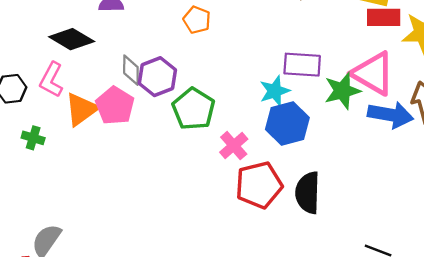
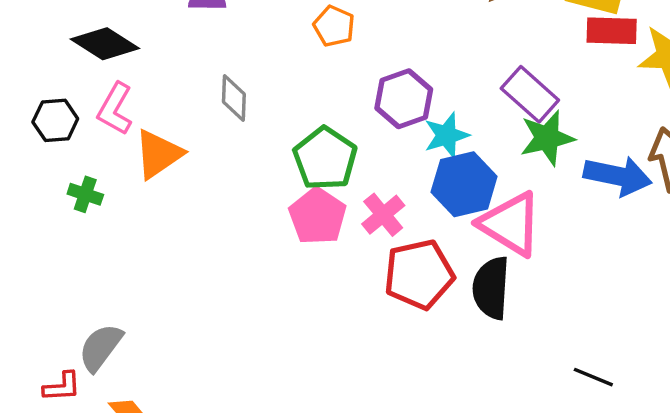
black diamond: (72, 39) -> (105, 44), moved
purple rectangle: (302, 65) -> (530, 94), moved, turned 36
pink triangle: (373, 73) -> (510, 224), moved
purple hexagon: (157, 77) -> (404, 99), moved
pink pentagon: (115, 106) -> (317, 216), moved

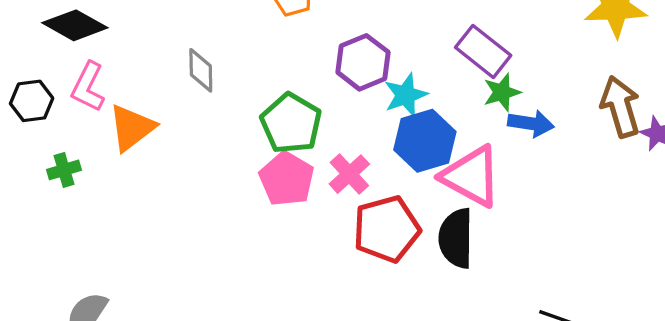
green star: (547, 138) -> (502, 92), size x0.7
blue arrow: (618, 176) -> (531, 123), moved, size x0.7
green cross: (85, 194) -> (64, 170), turned -32

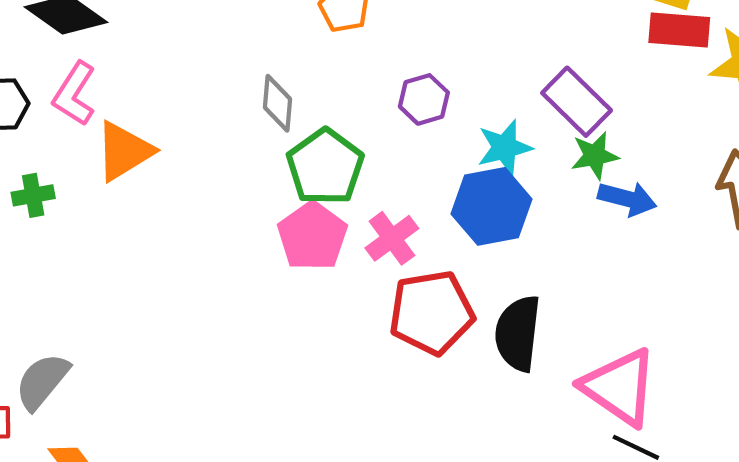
purple hexagon: (363, 62) -> (424, 99), size x0.7
gray diamond: (201, 70) -> (278, 103), moved
cyan star: (406, 95) -> (505, 147), moved
pink triangle: (471, 176) -> (620, 387), moved

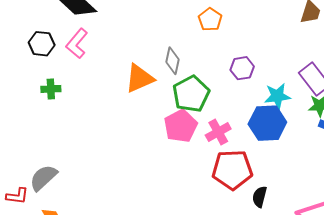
orange triangle: (124, 151) -> (139, 78), moved
black semicircle: (518, 333) -> (260, 197), moved, size x0.6

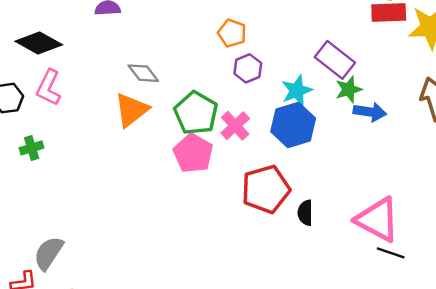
orange pentagon: (210, 20) -> (232, 33), moved
gray diamond: (173, 61) -> (143, 73), moved, turned -36
pink cross: (218, 132) -> (235, 126), moved

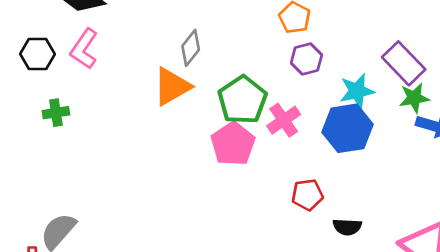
gray diamond: (143, 73) -> (191, 48), turned 68
red pentagon: (266, 189) -> (307, 195), size x0.6
black semicircle: (305, 213) -> (347, 227), turned -95

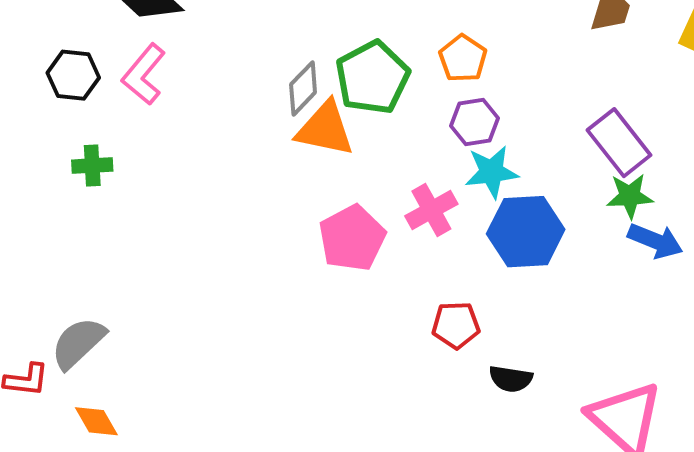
orange triangle: (172, 86) -> (325, 129), moved, turned 36
cyan star: (357, 91) -> (492, 172), moved
green pentagon: (242, 100) -> (372, 77), moved

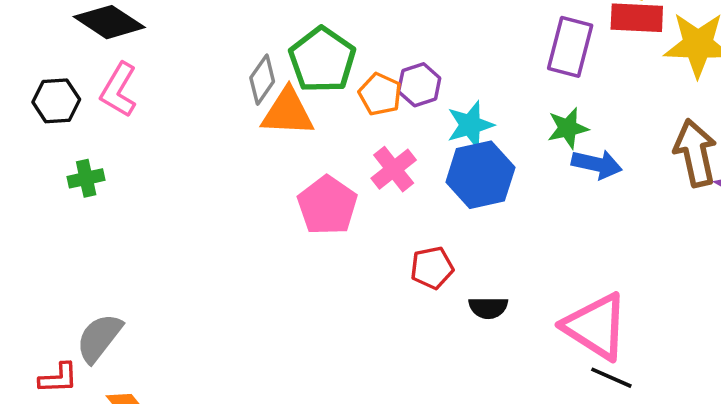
orange pentagon: (463, 58) -> (380, 94), moved
purple rectangle: (619, 143) -> (570, 47), moved, turned 62
cyan star: (492, 172) -> (470, 125), moved

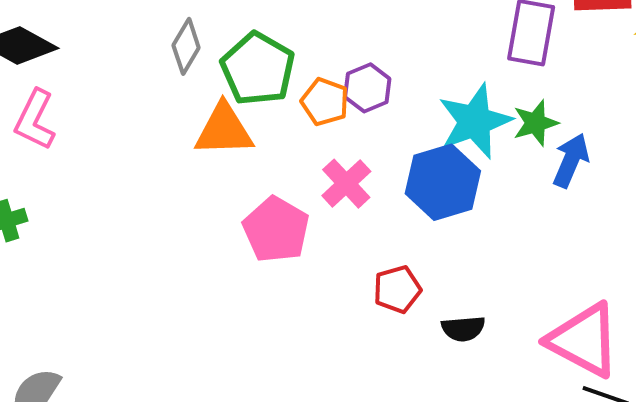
gray diamond: (262, 80) -> (186, 46), moved
cyan star: (470, 125) -> (475, 121), moved, size x1.4
blue arrow: (597, 164) -> (571, 160), turned -75

